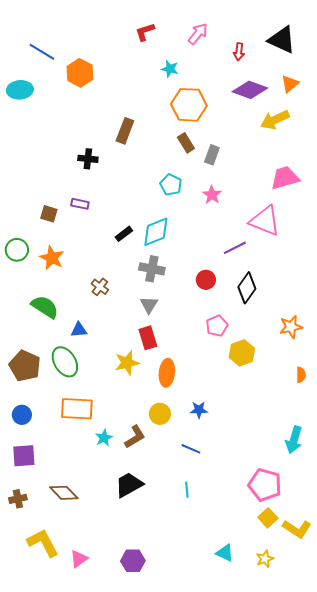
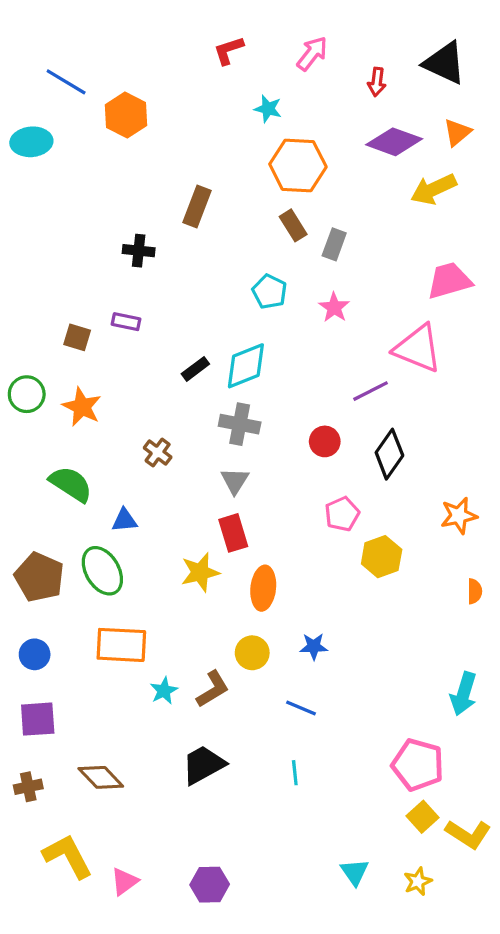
cyan triangle: (225, 553) -> (355, 872), turned 30

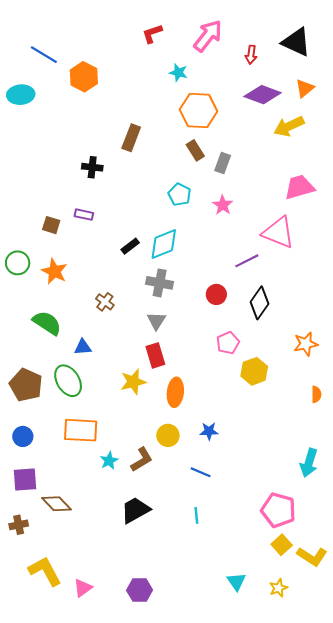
pink arrow: (312, 54) -> (208, 36), size x1.4
brown diamond: (101, 777) -> (56, 504), moved

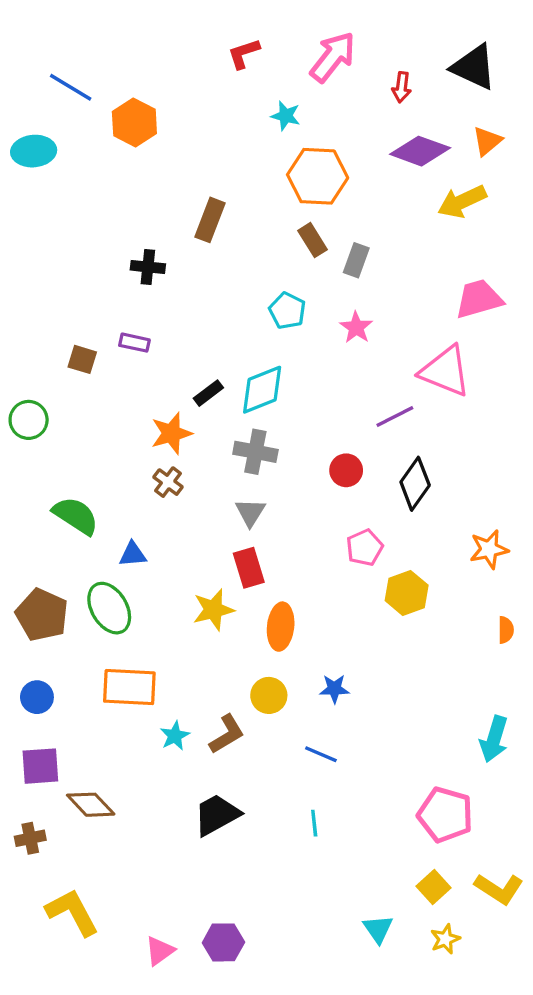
orange star: (54, 271) -> (171, 433), moved, turned 30
yellow square: (282, 545) -> (433, 887), moved
pink triangle: (83, 588) -> (160, 951), moved

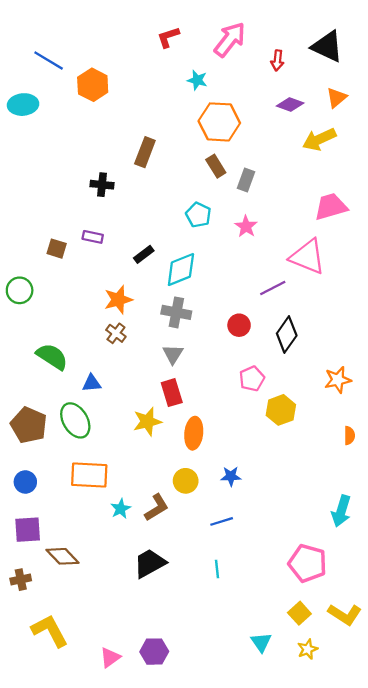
purple diamond: (420, 151) -> (290, 105), size x0.7
black rectangle: (208, 393) -> (144, 254), moved
blue line: (321, 754) -> (222, 521), turned -40

